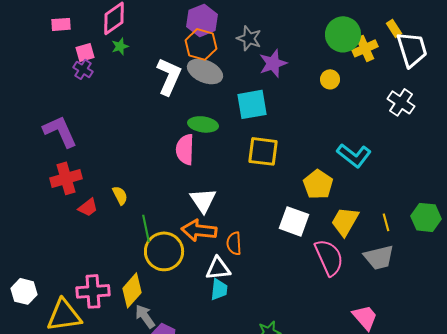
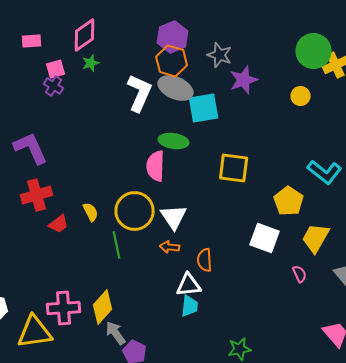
cyan square: (252, 104) -> (204, 108), moved
orange arrow: (199, 230) -> (170, 247), size x0.6
yellow circle: (164, 251) -> (135, 211), moved
pink semicircle: (329, 257) -> (300, 274), size x0.5

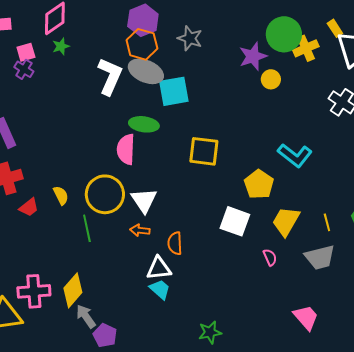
purple star: (244, 80) -> (253, 56), moved
cyan trapezoid: (190, 306) -> (160, 289), turned -55

